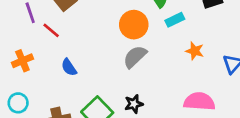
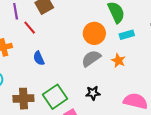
orange star: (195, 51) -> (118, 61), moved
black star: (134, 104) -> (93, 93), moved

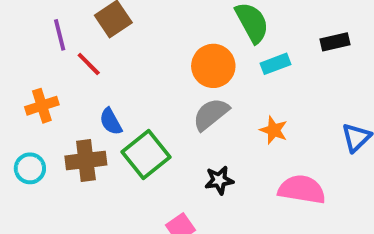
orange star: (118, 61) -> (274, 130), moved
green square: (55, 97) -> (146, 154), moved
brown cross: (23, 99) -> (86, 160), moved

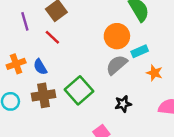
red line: (89, 64) -> (52, 37), moved
cyan rectangle: (275, 64) -> (140, 51), moved
blue semicircle: (111, 122) -> (40, 67), moved

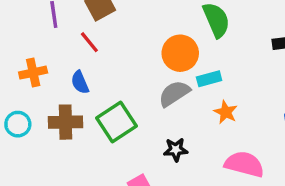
blue semicircle: (40, 67) -> (80, 82), moved

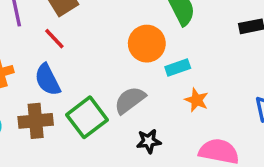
blue semicircle: (80, 82) -> (48, 80), size x1.4
gray semicircle: (174, 94) -> (130, 100), moved

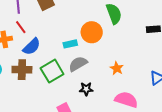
red line: (54, 39) -> (21, 27), moved
cyan rectangle: (178, 68) -> (70, 44), moved
blue semicircle: (48, 80) -> (32, 47), turned -114

